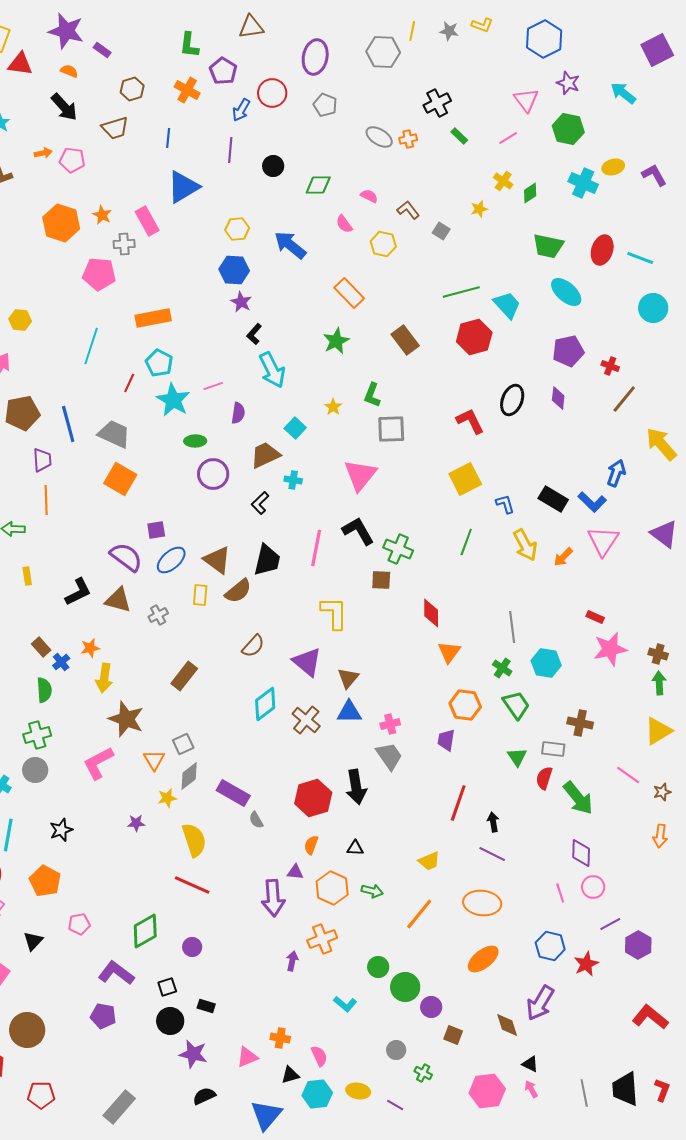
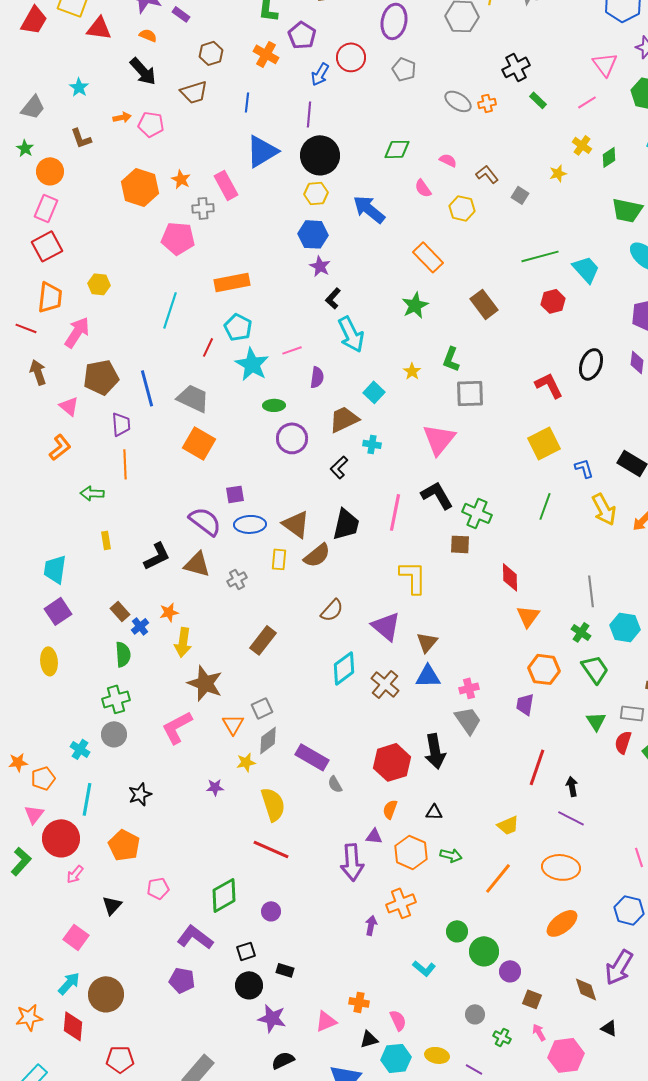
black circle: (273, 166) -> (320, 155), moved, size x1.8
red hexagon: (474, 337) -> (553, 301), size x0.7
blue ellipse: (171, 560) -> (250, 524), turned 40
pink arrow: (531, 1089) -> (539, 1032), moved

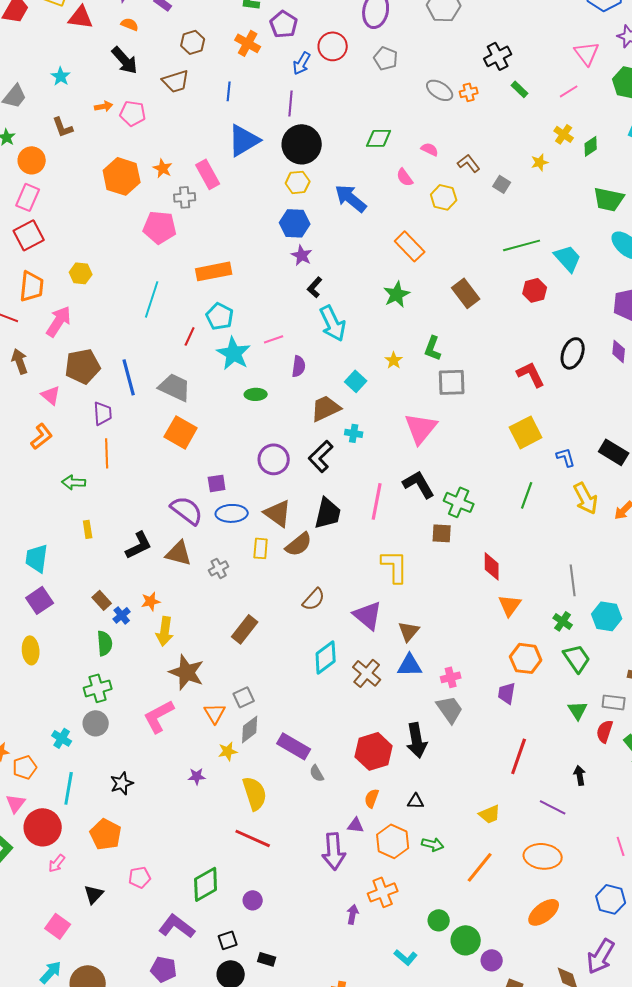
purple circle: (292, 438) -> (274, 459), moved
black L-shape: (339, 467) -> (321, 456), size x1.4
black arrow: (572, 786) -> (580, 775), moved

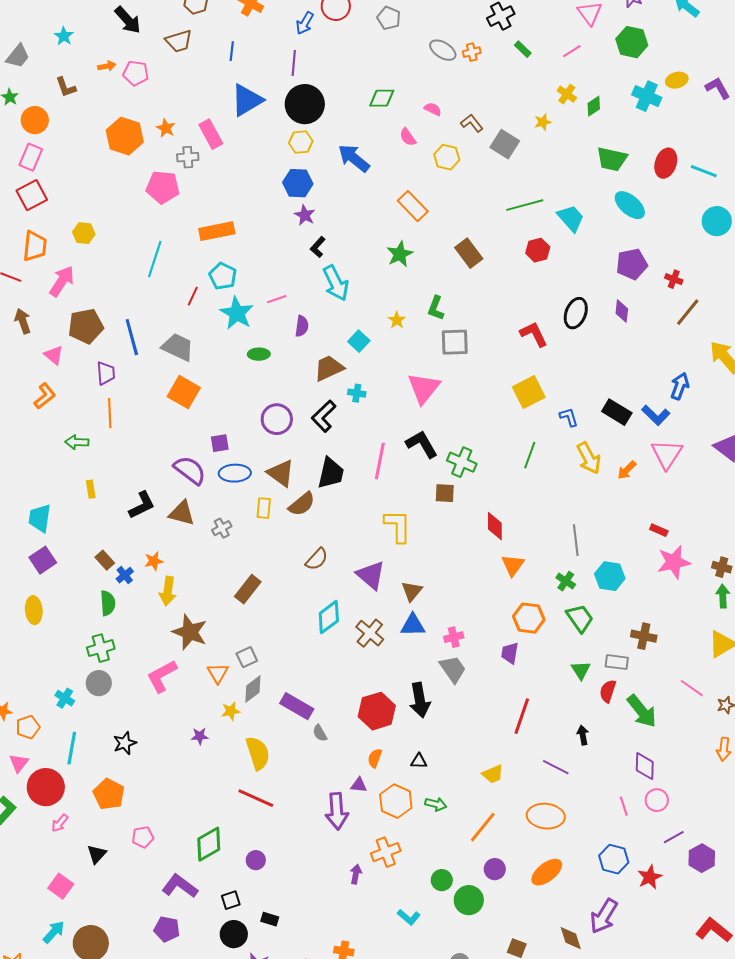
gray square: (502, 184) -> (505, 144), size x1.6
purple circle: (492, 960) -> (495, 869), moved

